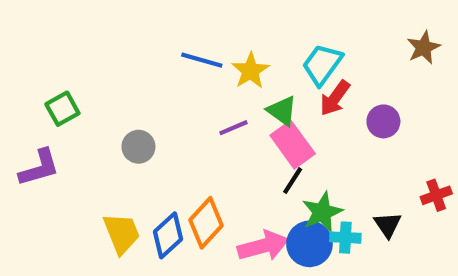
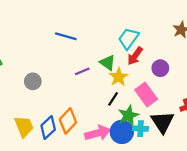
yellow star: (250, 71) -> (119, 77), moved
pink rectangle: (293, 145) -> (146, 95), moved
black triangle: (388, 225) -> (162, 122), size x1.6

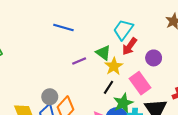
gray circle: (33, 81) -> (50, 97), moved

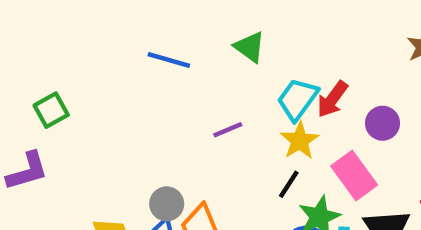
blue line: (63, 28) -> (169, 60), moved
cyan trapezoid: (123, 30) -> (297, 99), moved
green triangle: (103, 53) -> (250, 47), moved

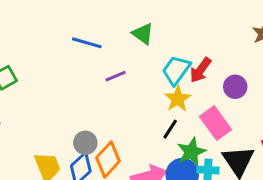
purple line: (228, 130) -> (116, 76), moved

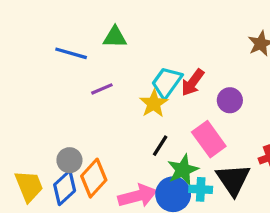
green triangle: (143, 34) -> (115, 37), moved, turned -35
yellow star: (178, 99) -> (154, 104), moved

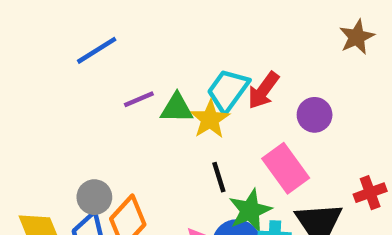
green triangle: (115, 37) -> (177, 108), moved
blue line: (71, 53) -> (97, 50), turned -48
black line: (160, 146) -> (219, 177), turned -50

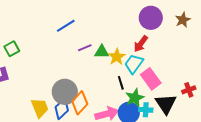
cyan trapezoid: (228, 90) -> (134, 64), moved
purple circle: (315, 115) -> (151, 18), moved, size x1.5
gray circle: (94, 197) -> (65, 92), size x1.6

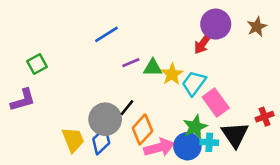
red arrow: (141, 44) -> (203, 43), moved
black line: (121, 83) -> (127, 108), moved, turned 56
orange diamond: (80, 103) -> (142, 129), moved

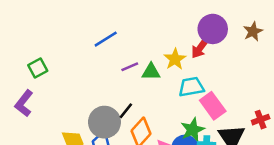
yellow star: (172, 74) -> (175, 59), moved
cyan trapezoid: (194, 83) -> (191, 87), turned 44
purple L-shape: (23, 100) -> (24, 103), turned 144

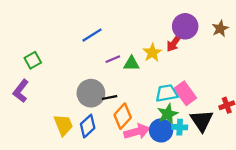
cyan trapezoid: (191, 87) -> (167, 93), moved
black line: (126, 111) -> (110, 98), turned 40
gray circle: (104, 122) -> (91, 93), moved

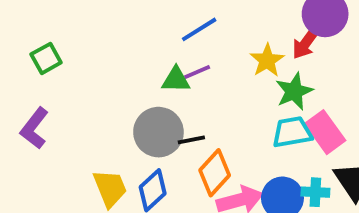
blue line: (92, 35) -> (199, 29), moved
green square: (33, 60) -> (46, 58), moved
green triangle: (131, 64) -> (176, 80), moved
green star: (168, 114) -> (294, 91), moved

